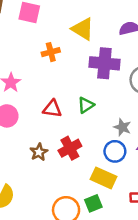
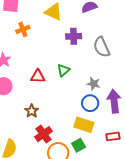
orange cross: (51, 52) -> (23, 29), moved
purple cross: (104, 63) -> (74, 36), size x0.7
red cross: (70, 148) -> (44, 134), moved

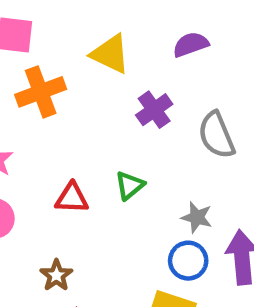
orange cross: (23, 29) -> (41, 92), size x1.5
purple cross: (74, 36) -> (154, 110), turned -35

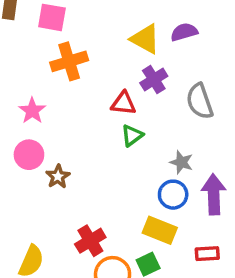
yellow triangle: (110, 54) -> (145, 39), moved
red triangle: (72, 198) -> (123, 103), moved
brown star: (56, 275) -> (58, 177), moved

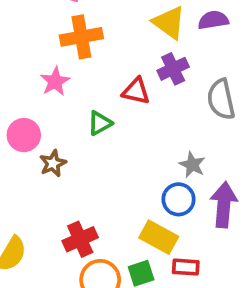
pink star: (32, 111) -> (55, 81), moved
green triangle: (132, 136) -> (100, 123), moved
red rectangle: (207, 254) -> (186, 267), moved

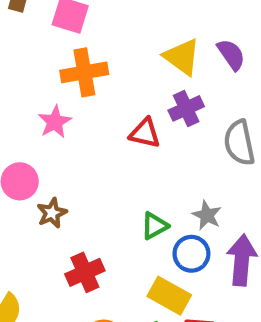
purple semicircle: (213, 20) -> (231, 55), turned 64
green triangle: (100, 123) -> (155, 226), moved
red cross: (80, 239) -> (85, 272), moved

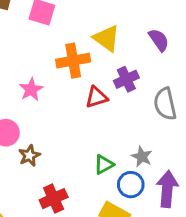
yellow triangle: (182, 57) -> (107, 38), moved
orange cross: (84, 72) -> (73, 61), moved
red triangle: (145, 133) -> (96, 97), turned -30

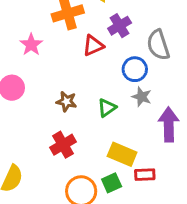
brown star: (29, 156) -> (67, 101), moved, turned -30
blue circle: (131, 185) -> (135, 69), moved

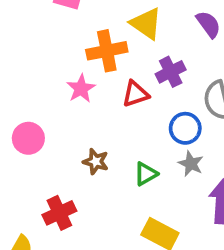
pink star: (31, 45) -> (81, 89), moved
red cross: (63, 145) -> (59, 213), moved

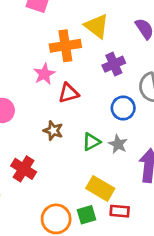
red triangle: (135, 94) -> (69, 93), moved
gray star: (191, 164) -> (118, 144), moved
red cross: (59, 213) -> (24, 169), turned -35

